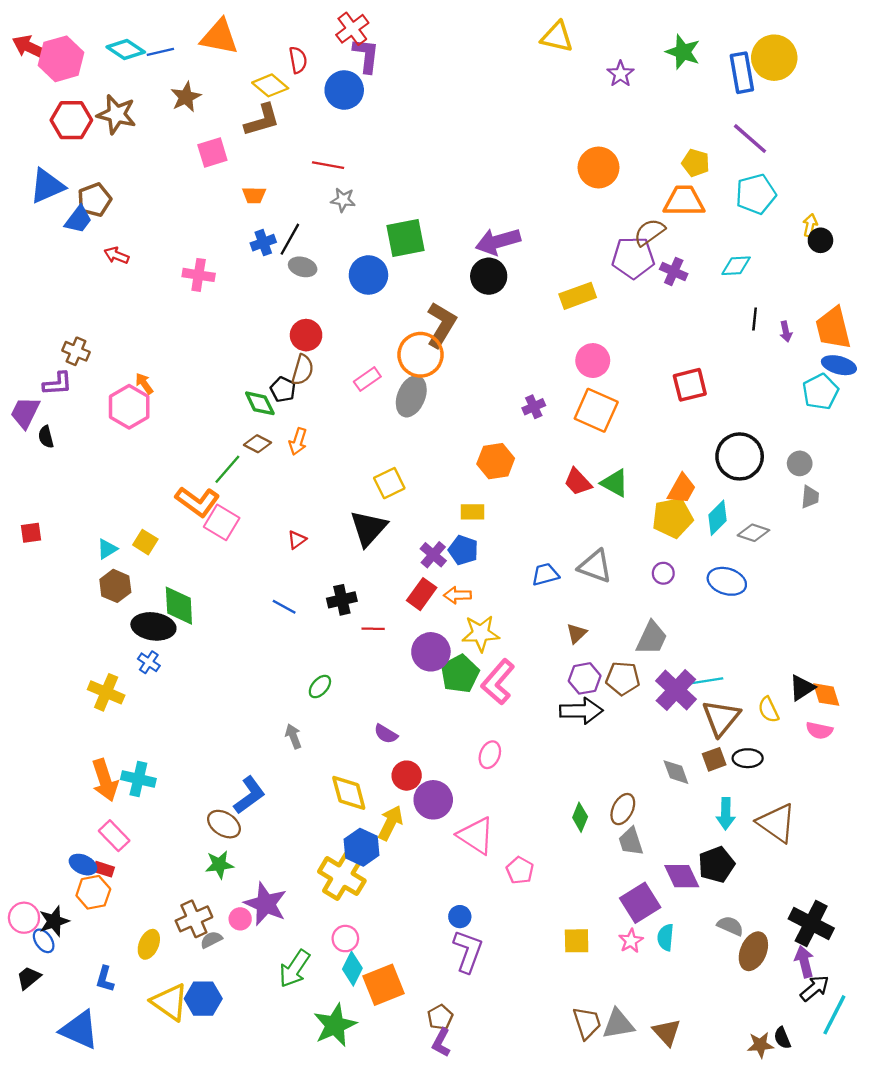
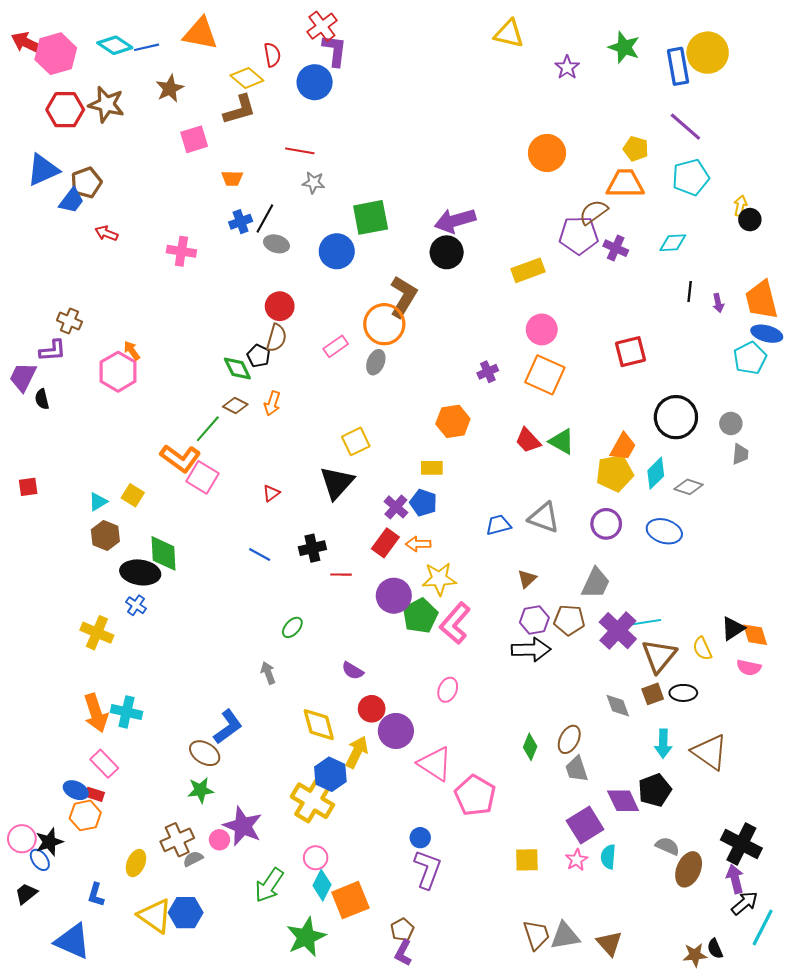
gray ellipse: (411, 396) -> (376, 362), size x0.7
purple circle: (663, 573) -> (606, 524), size x1.5
pink pentagon: (520, 870) -> (475, 795), size x1.6

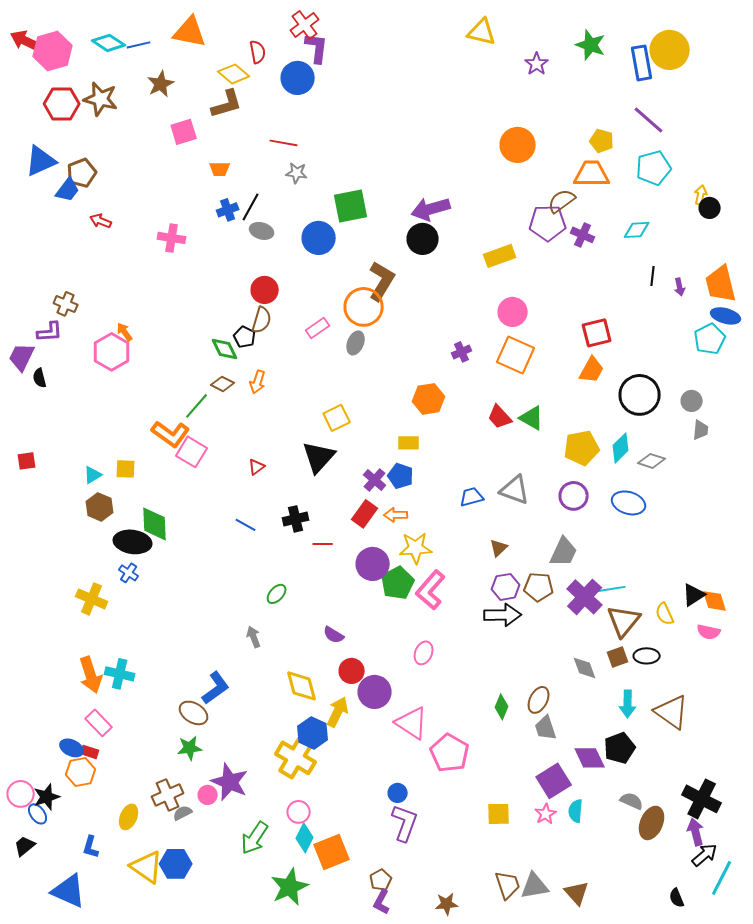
orange trapezoid: (623, 447) -> (592, 370), moved
yellow square: (133, 495) -> (126, 469), turned -30
brown star: (695, 955) -> (447, 904), moved

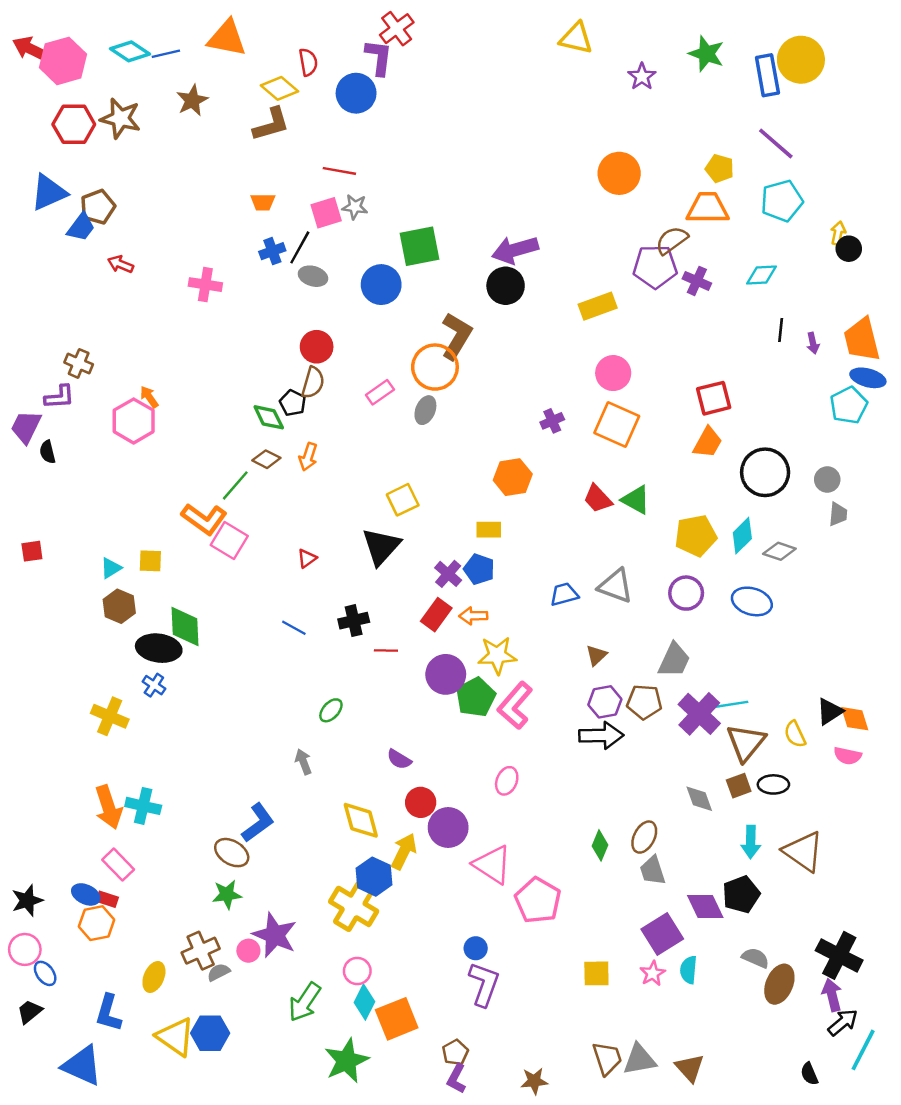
red cross: (305, 25) -> (397, 29), moved
pink square: (184, 132) -> (326, 213), moved
black star: (47, 797) -> (27, 900), moved
blue L-shape: (91, 847) -> (108, 1013), size x1.4

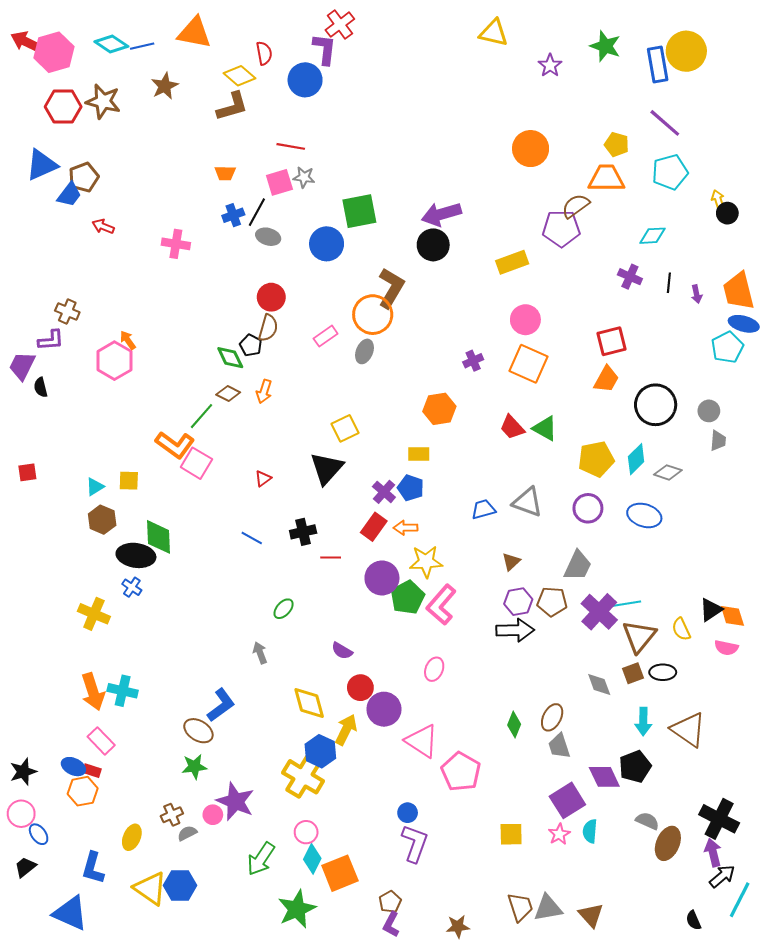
yellow arrow: (838, 233) -> (718, 200), turned -30
purple cross: (697, 281) -> (630, 277), moved
brown cross: (201, 951) -> (172, 815), size x0.7

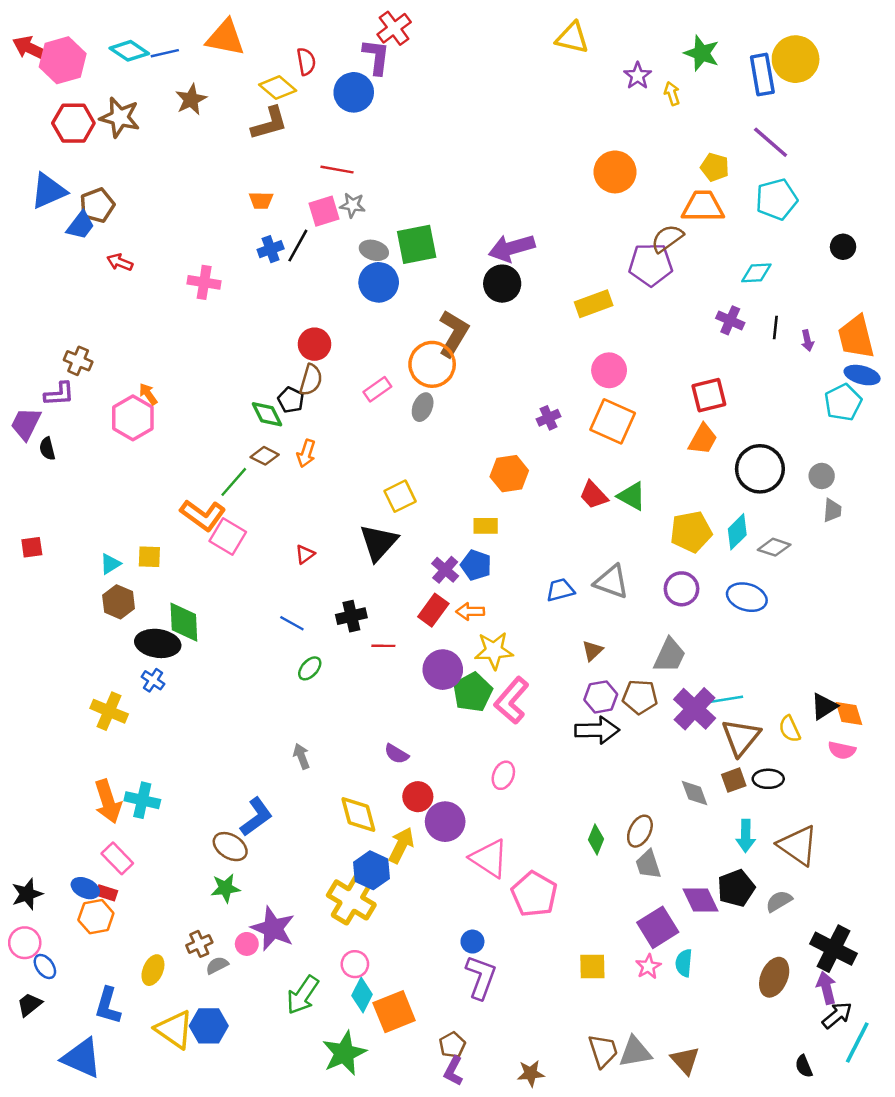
yellow arrow: (718, 200) -> (672, 94), moved
gray ellipse: (268, 237) -> (374, 250), moved
green ellipse: (284, 609) -> (310, 668), moved
gray semicircle: (647, 821) -> (779, 901), moved, turned -55

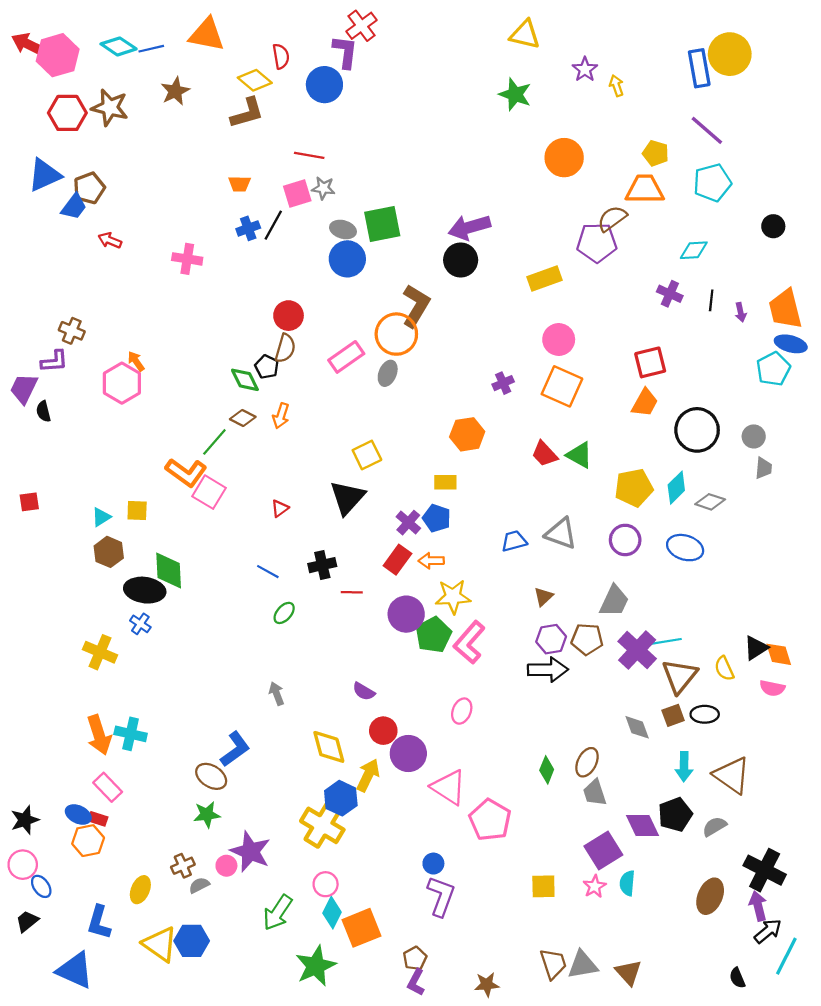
green star: (702, 53) -> (515, 94), moved
pink rectangle: (377, 389) -> (346, 357), size x1.4

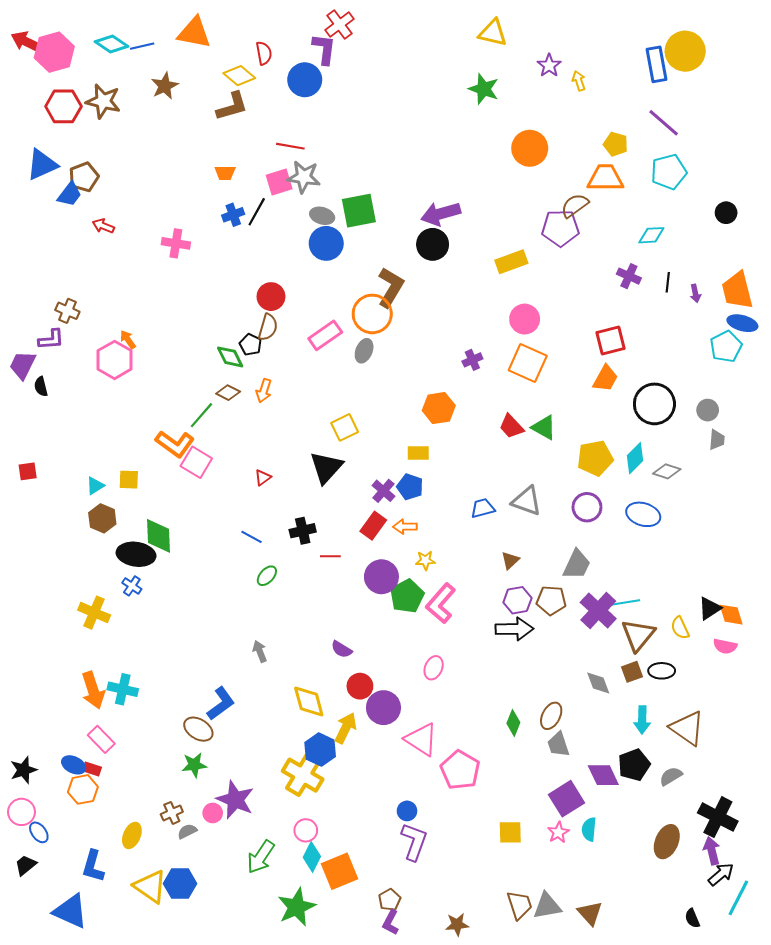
gray star: (323, 188) -> (304, 177), size x1.5
yellow star: (453, 597) -> (425, 560), size x0.6

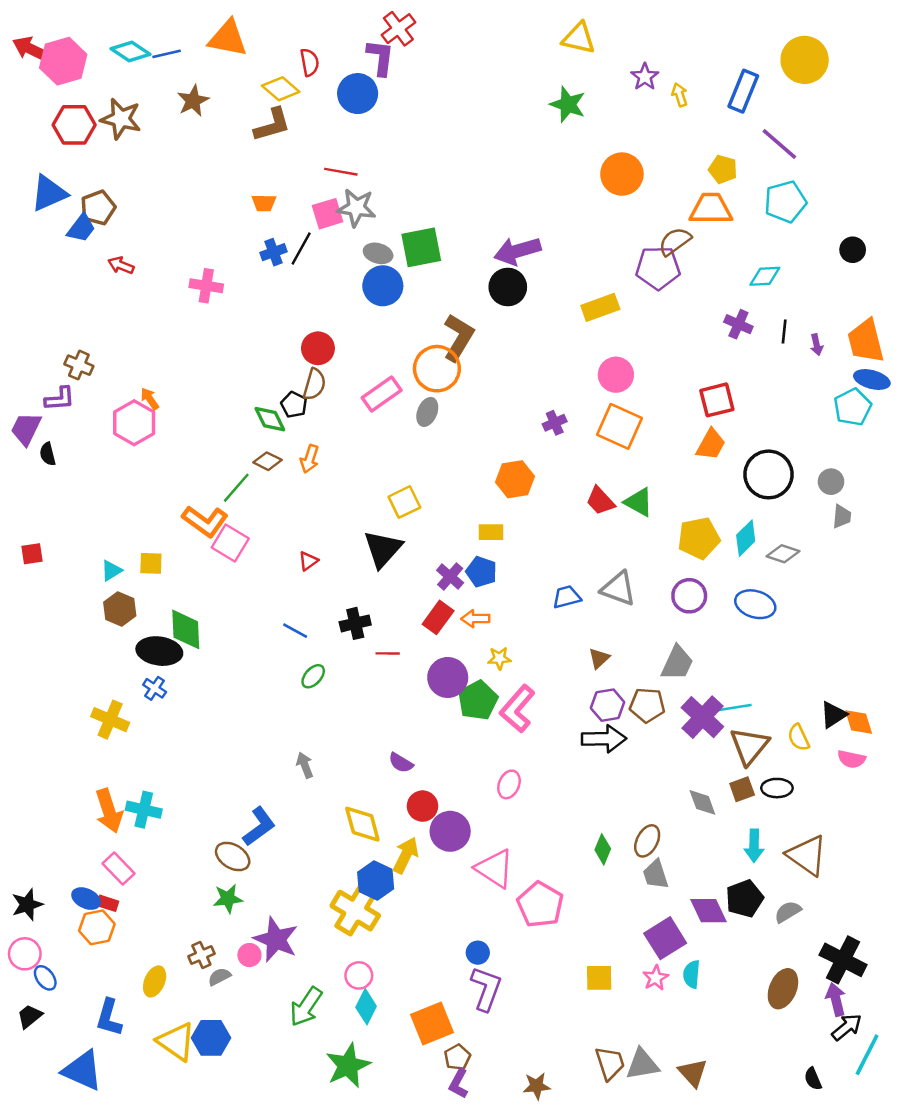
blue rectangle: (657, 64) -> (743, 91), moved, turned 32
orange square: (340, 871) -> (432, 1024), moved

